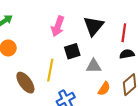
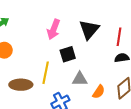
gray triangle: (94, 66) -> (80, 79), moved
brown ellipse: (25, 83) -> (21, 85), turned -55

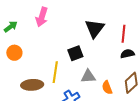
pink arrow: (54, 29) -> (42, 17), moved
orange semicircle: (99, 92) -> (107, 88), turned 128

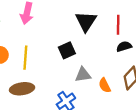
yellow line: (55, 72) -> (25, 58), moved

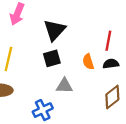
black triangle: (86, 21) -> (55, 30), moved
orange semicircle: (105, 85) -> (88, 62), moved

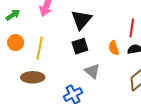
gray triangle: (64, 86) -> (92, 71), turned 42

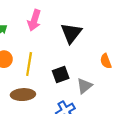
black square: (80, 46) -> (61, 74), moved
gray triangle: (92, 71) -> (84, 86), turned 42

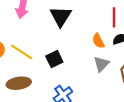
yellow line: (29, 64) -> (22, 52), turned -60
gray triangle: (84, 86) -> (101, 64), moved

